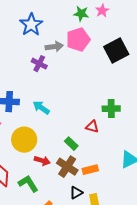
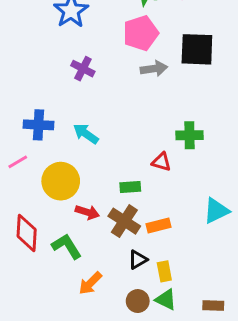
gray arrow: (54, 47) -> (154, 69), moved
black square: (116, 51) -> (197, 49), turned 30
green rectangle: (71, 144) -> (130, 187), turned -48

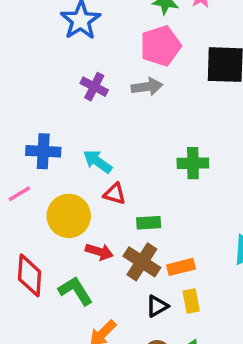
gray arrow: (154, 69) -> (147, 87), moved
green cross: (189, 135) -> (193, 163), moved
red triangle: (161, 162) -> (115, 194), moved
yellow rectangle: (164, 271) -> (191, 301), moved

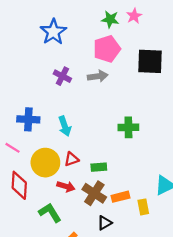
cyan arrow: (98, 161) -> (65, 126), turned -144
pink line: (19, 194) -> (12, 148), turned 63
red triangle: (115, 194) -> (72, 159), moved, turned -35
red diamond: (30, 275) -> (19, 185), moved
yellow rectangle: (191, 301) -> (143, 207), moved

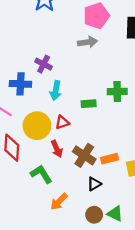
purple cross: (62, 76) -> (44, 64), moved
cyan arrow: (65, 126) -> (56, 90), turned 30
green rectangle: (99, 167) -> (89, 104), moved
red arrow: (66, 186) -> (57, 149), turned 49

